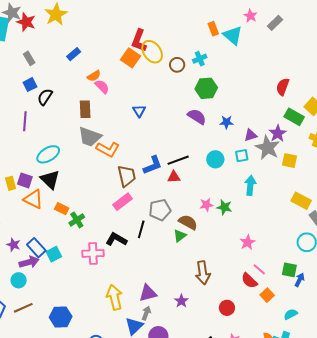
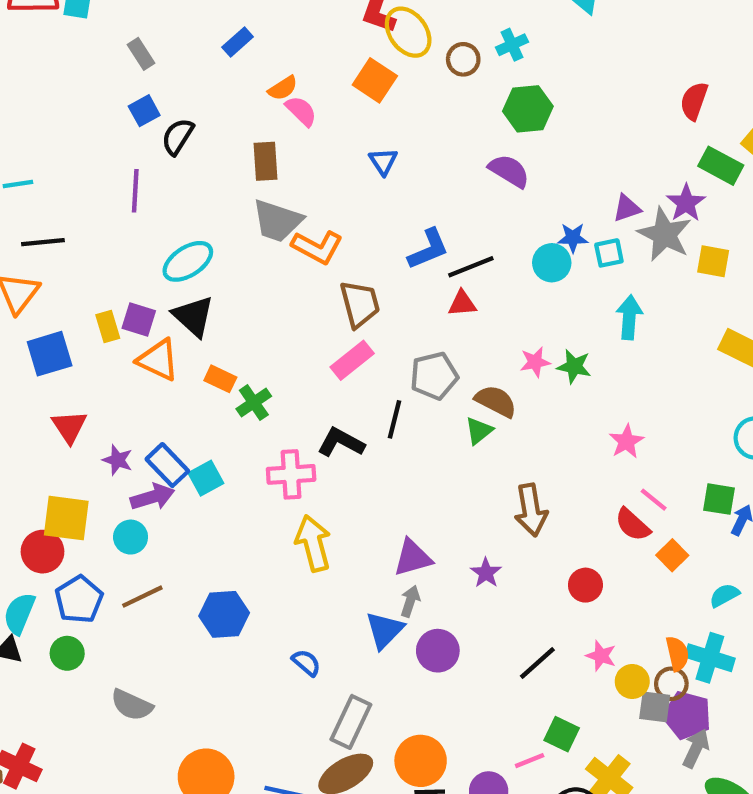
orange square: (131, 58) -> (375, 80), moved
blue star: (226, 122) -> (573, 238), moved
blue L-shape: (153, 165) -> (428, 249), moved
yellow arrow: (114, 297) -> (313, 543), moved

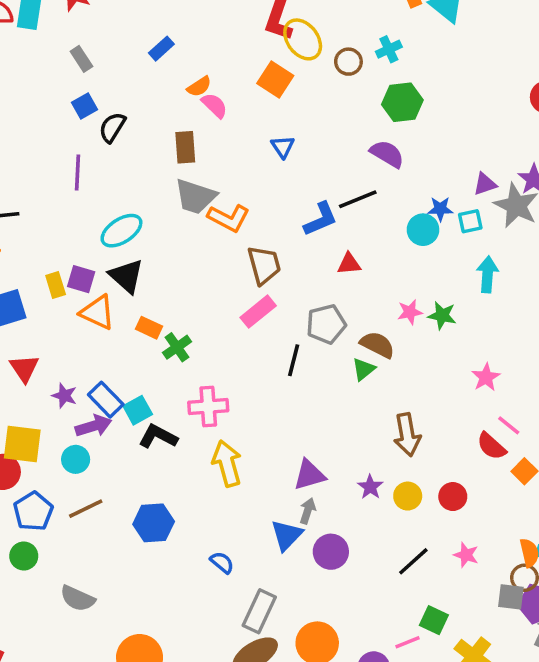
black line: (471, 267) -> (358, 199), moved
black L-shape: (341, 442) -> (158, 436), moved
yellow circle: (632, 682) -> (408, 496), moved

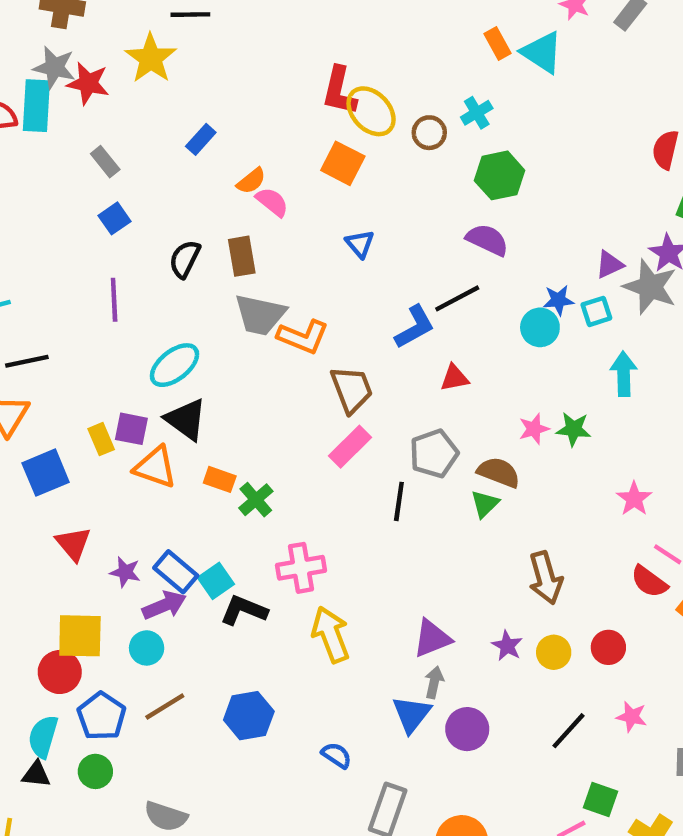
black semicircle: (112, 127) -> (185, 259), moved

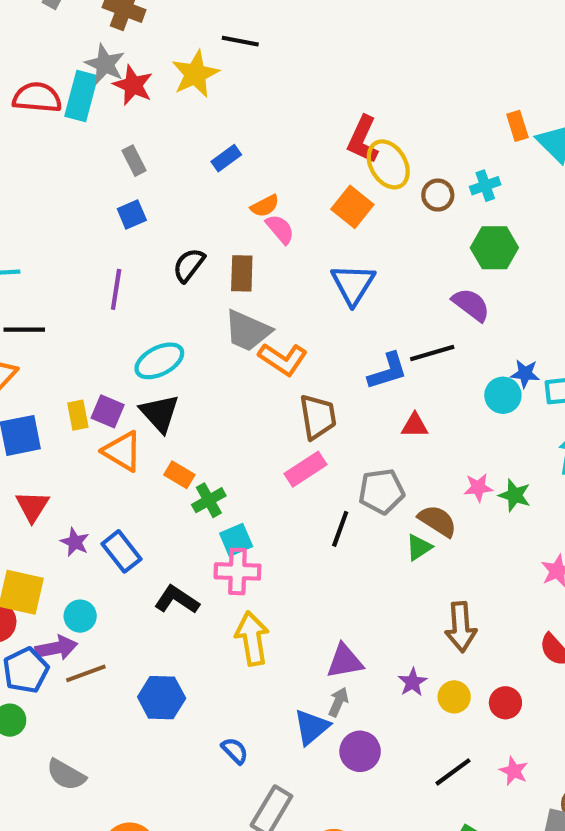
blue triangle: (360, 244) -> (353, 284), size x1.6
cyan square: (216, 581) -> (236, 540), moved
purple arrow: (164, 605) -> (56, 648), moved

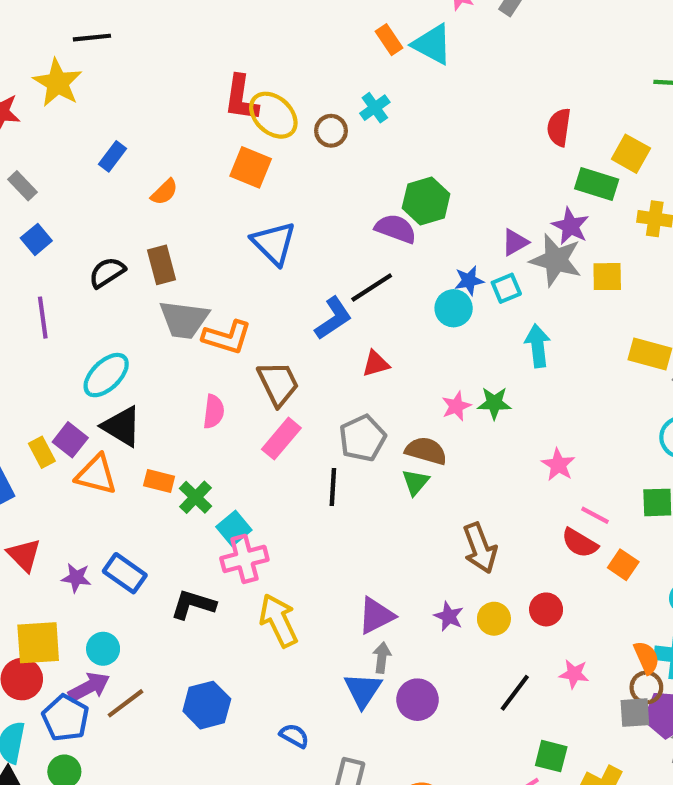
pink semicircle: (280, 229) -> (214, 412), moved, turned 64
green hexagon: (494, 248) -> (426, 201), moved
black semicircle: (189, 265) -> (107, 272), turned 36
purple square: (108, 411) -> (70, 440), turned 32

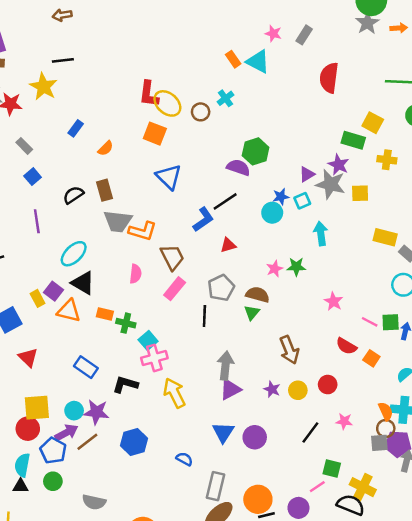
red semicircle: (559, 127) -> (329, 78), moved, size x1.4
green cross: (195, 497) -> (126, 323), turned -30
pink line: (595, 515) -> (370, 322), moved
purple star: (76, 578) -> (96, 412), moved, size x1.5
gray arrow: (382, 658) -> (225, 366), moved, size x1.6

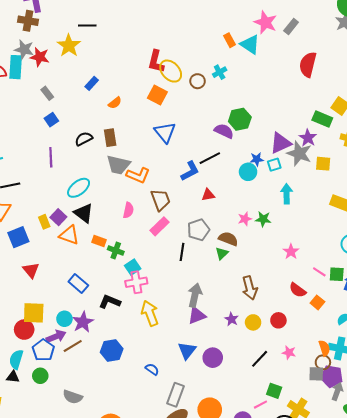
pink star: (273, 33) -> (265, 22), size x1.6
purple triangle: (307, 174) -> (280, 143), size x1.6
purple star: (96, 412) -> (83, 322), turned 30

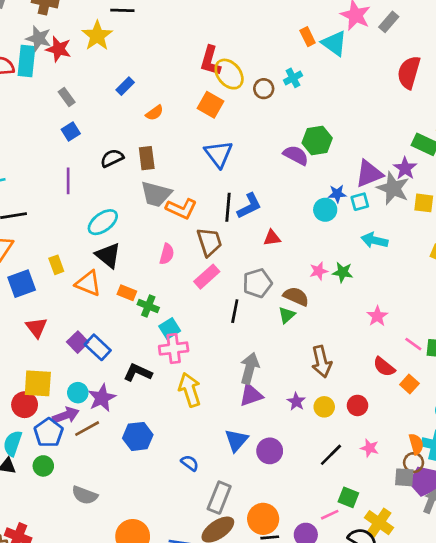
black line: (210, 158) -> (228, 207), moved, turned -60
cyan arrow: (287, 194) -> (375, 240), turned -78
purple square: (58, 217) -> (78, 342), moved

